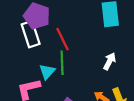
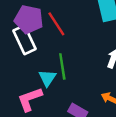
red line: (62, 39) -> (56, 24), moved

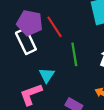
green line: (62, 66) -> (74, 54), moved

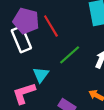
green line: (74, 54) -> (70, 55), turned 55

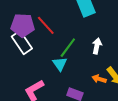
cyan triangle: (41, 75) -> (60, 64), moved

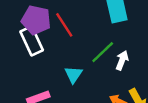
green line: (68, 48) -> (103, 52), moved

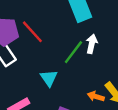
white arrow: (122, 60) -> (92, 44), moved

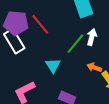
orange arrow: (96, 96) -> (94, 67), moved

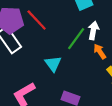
orange arrow: (94, 67) -> (100, 51), moved, turned 40

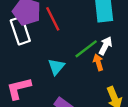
orange arrow: (100, 51) -> (98, 62), moved

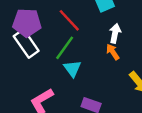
red line: (53, 19) -> (69, 20), moved
green line: (86, 49) -> (65, 48), moved

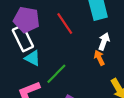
green line: (65, 48) -> (56, 74), moved
cyan triangle: (72, 69) -> (33, 58), moved, turned -35

